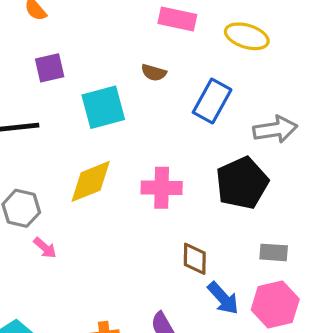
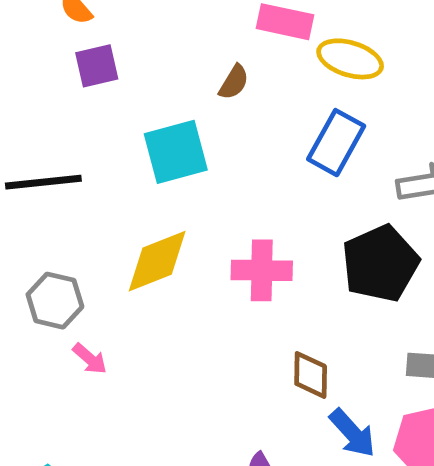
yellow ellipse: (247, 36) -> (350, 59), moved
purple square: (50, 68) -> (97, 66), moved
brown semicircle: (154, 73) -> (234, 82), moved, turned -75

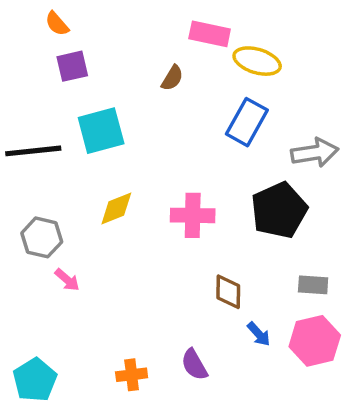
cyan square: (176, 152) -> (101, 131), moved
yellow diamond: (157, 261) -> (116, 209), size x0.7
blue arrow: (352, 433) -> (259, 334), size x0.7

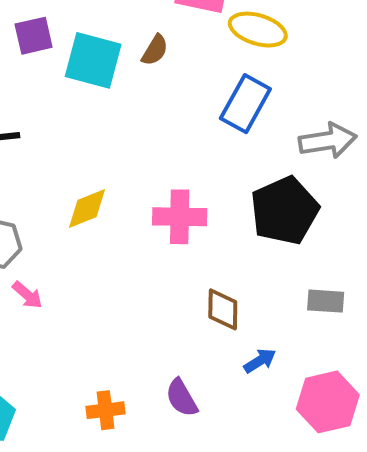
cyan square: (101, 131) -> (93, 60), moved, turned 30
blue arrow: (259, 334) -> (260, 361), turned -80
pink hexagon: (315, 341) -> (328, 402), moved

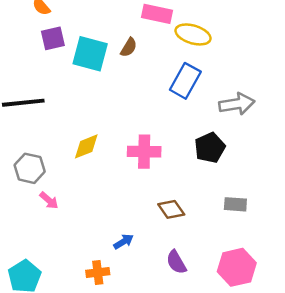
black pentagon: (285, 211) -> (210, 148), size x0.7
brown diamond: (223, 309) -> (171, 209), turned -36
blue arrow: (260, 361) -> (124, 242), moved
purple semicircle: (182, 398) -> (176, 262), moved

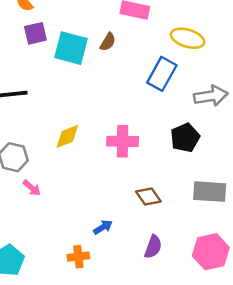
yellow ellipse: (193, 34) -> (188, 38), moved
gray rectangle: (235, 204) -> (210, 192), size x1.5
purple semicircle: (176, 262) -> (153, 247), turned -130

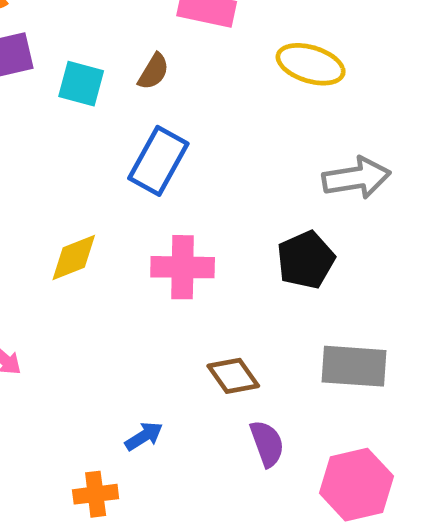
cyan square: (71, 48) -> (81, 84), size x0.7
blue rectangle: (162, 74) -> (158, 161), moved
purple semicircle: (153, 247) -> (267, 443), moved, turned -40

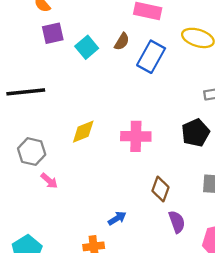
cyan square: (81, 84) -> (87, 47), turned 35
blue rectangle: (158, 161) -> (151, 57), moved
brown diamond: (233, 376) -> (160, 189), turned 55

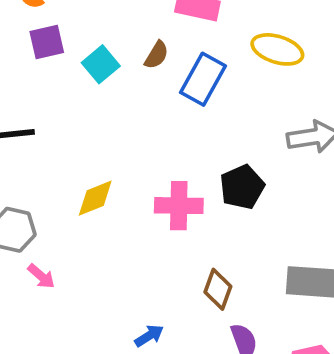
black pentagon: (196, 133) -> (242, 187), moved

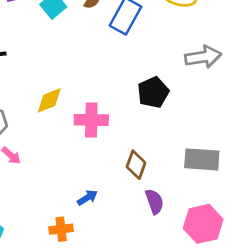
pink cross: (179, 206) -> (91, 120), moved

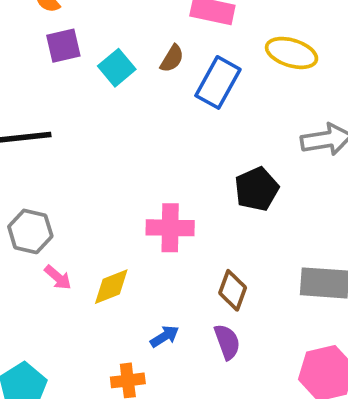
yellow diamond: (49, 100) -> (111, 287), moved
purple semicircle: (154, 202) -> (227, 342), moved

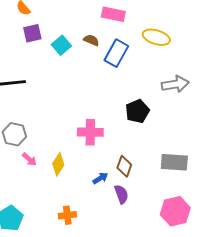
brown semicircle: (172, 58) -> (91, 40), turned -98
yellow diamond: (111, 287) -> (58, 164), turned -35
blue arrow: (165, 336) -> (100, 178), moved

